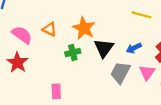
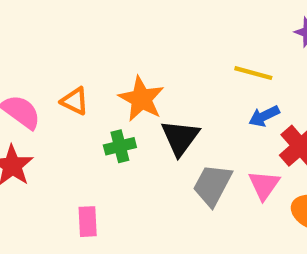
blue arrow: (134, 48) -> (264, 116), moved

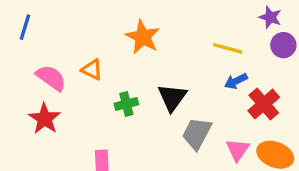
orange star: (141, 99) -> (143, 37), moved
pink triangle: (264, 185) -> (238, 150), moved

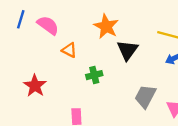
pink semicircle: (51, 78) -> (48, 25), moved
black triangle: (172, 97) -> (127, 50), moved

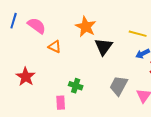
green cross: (94, 75) -> (76, 86), moved, turned 32

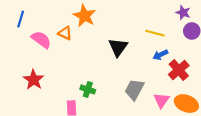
pink semicircle: (37, 26) -> (41, 40), moved
orange star: (86, 27) -> (85, 16), moved
orange triangle: (55, 47) -> (65, 33), moved

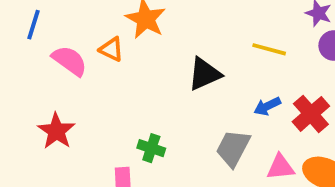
black triangle: (118, 47) -> (204, 74), turned 30
blue arrow: (160, 55) -> (267, 106), moved
pink triangle: (161, 100) -> (280, 167), turned 49

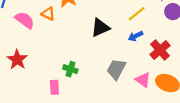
yellow line: (269, 49) -> (137, 14), turned -54
blue arrow: (267, 106) -> (135, 36), moved
pink triangle: (280, 167) -> (143, 80), turned 42

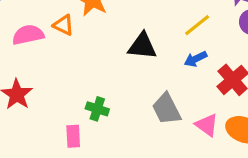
pink semicircle: (25, 20) -> (28, 35), turned -48
black triangle: (100, 28) -> (142, 46), turned 30
gray trapezoid: (116, 69) -> (167, 109), turned -55

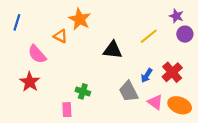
pink semicircle: (28, 35) -> (37, 54), moved, turned -120
blue arrow: (196, 59) -> (147, 76), moved, turned -32

